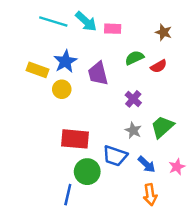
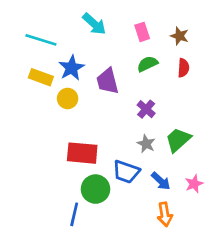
cyan line: (53, 21) -> (41, 40), moved
pink rectangle: (113, 29) -> (142, 32), moved, turned 70
red semicircle: (159, 66) -> (183, 68), moved, turned -56

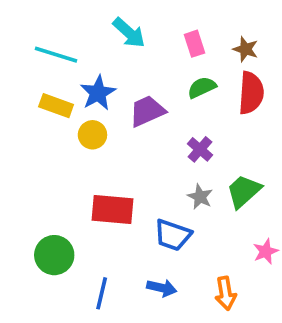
red semicircle: (183, 68) -> (251, 93), size x1.6
purple trapezoid: (108, 81) -> (147, 111), turned 80
blue arrow: (161, 181) -> (162, 288), moved, turned -30
green circle: (96, 189) -> (54, 255), moved

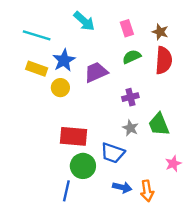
purple cross: (200, 149) -> (130, 97), turned 35
green trapezoid: (244, 191) -> (159, 124), turned -70
green circle: (54, 255) -> (83, 166), moved
blue arrow: (162, 288) -> (122, 187), moved

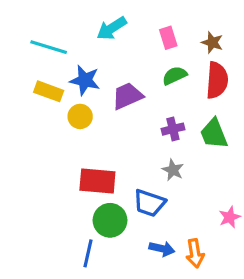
cyan arrow: (84, 21) -> (112, 28), turned 105
blue star: (64, 60) -> (85, 80), turned -30
green trapezoid: (159, 124) -> (214, 134), moved

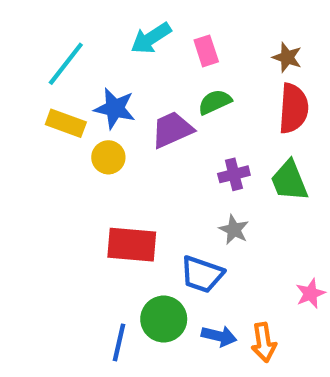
pink rectangle: (168, 38) -> (206, 51), moved
cyan line: (49, 47) -> (66, 64), turned -69
green semicircle: (175, 76) -> (215, 102), moved
green circle: (110, 220) -> (164, 319), moved

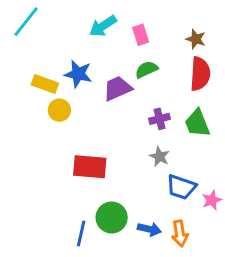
cyan line: (66, 64) -> (26, 22), moved
yellow circle: (108, 157) -> (59, 110), moved
blue trapezoid: (202, 274) -> (181, 187), moved

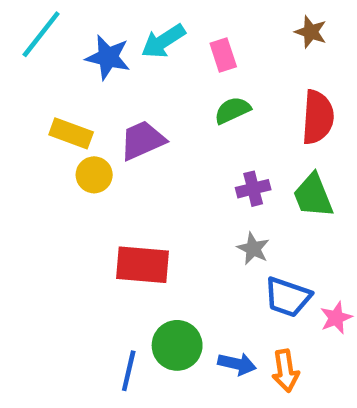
brown star: (196, 39) -> (311, 32), moved
blue star: (78, 74) -> (108, 57), moved
purple trapezoid: (117, 88) -> (142, 140), moved

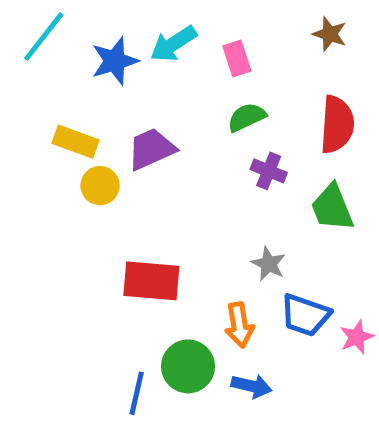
blue star: (108, 57) -> (115, 61), turned -30
purple cross: (253, 189) -> (269, 171), moved, turned 36
orange arrow: (285, 371) -> (239, 325), moved

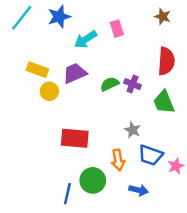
cyan arrow: (173, 44) -> (86, 39), moved
blue star: (115, 61) -> (59, 17), moved
green semicircle: (247, 117) -> (110, 84), moved
blue arrow: (252, 386) -> (139, 190), moved

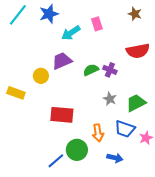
red semicircle: (166, 61) -> (138, 51), turned 75
yellow rectangle: (37, 70) -> (16, 93), moved
green trapezoid: (164, 102) -> (136, 103), moved, turned 85
gray star: (133, 130) -> (110, 99), moved
blue line: (67, 194) -> (56, 161), turned 36

